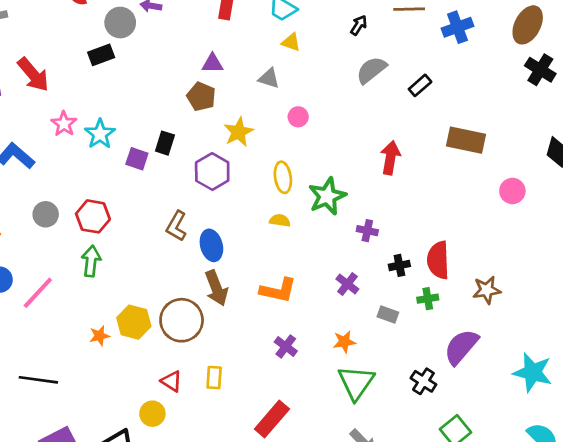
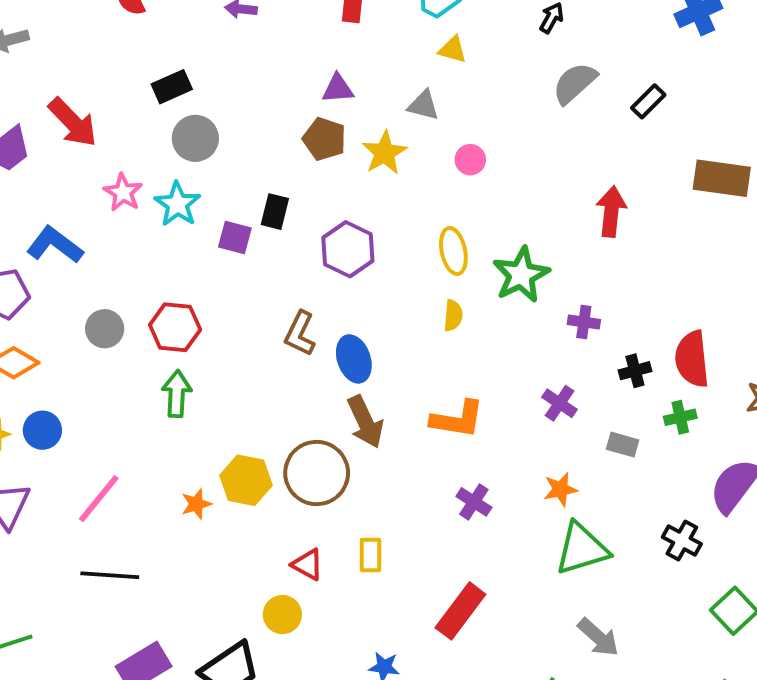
gray circle: (120, 23) -> (195, 138), moved
yellow star: (239, 132) -> (384, 153), moved
yellow semicircle: (280, 221) -> (453, 315), turned 90
pink line: (38, 293) -> (99, 499), moved
green triangle: (356, 383) -> (582, 549), turned 42

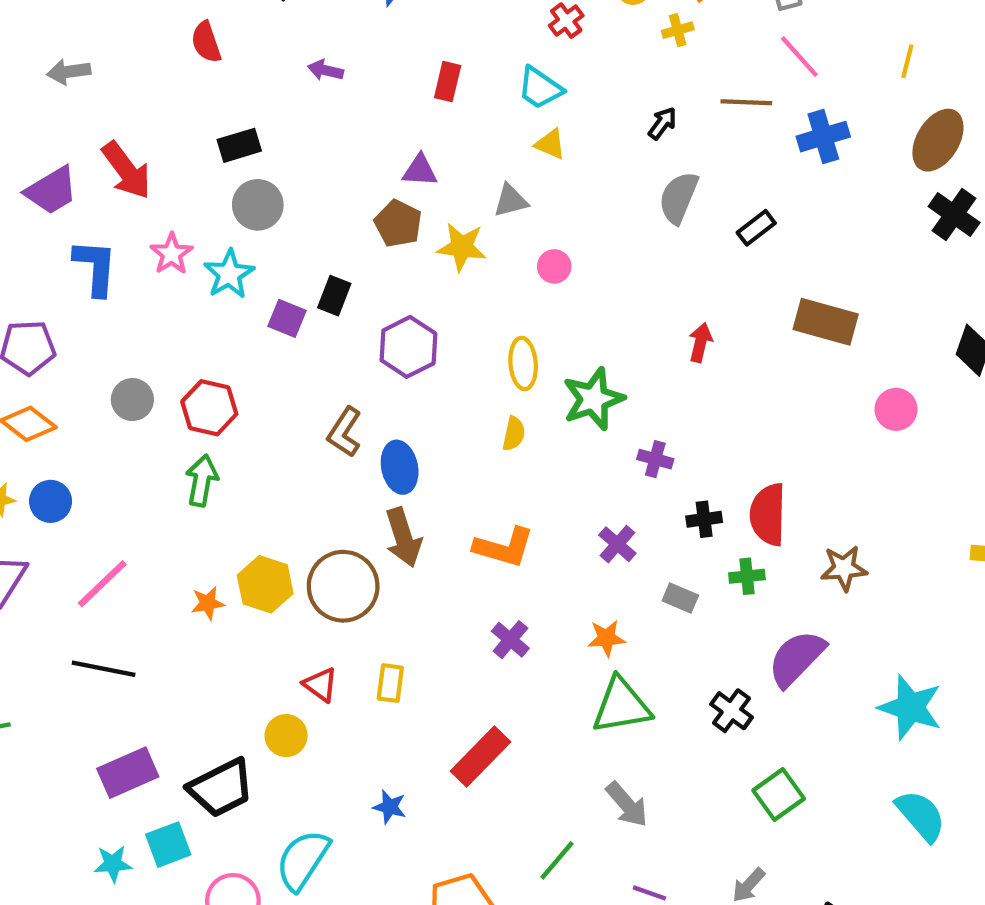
gray semicircle: (575, 83) -> (679, 198), turned -33
gray triangle: (423, 105) -> (511, 201), turned -36
yellow star: (384, 153) -> (462, 247), turned 30
red arrow: (611, 212) -> (700, 343), size x0.7
blue L-shape: (55, 245) -> (95, 267), moved, turned 50

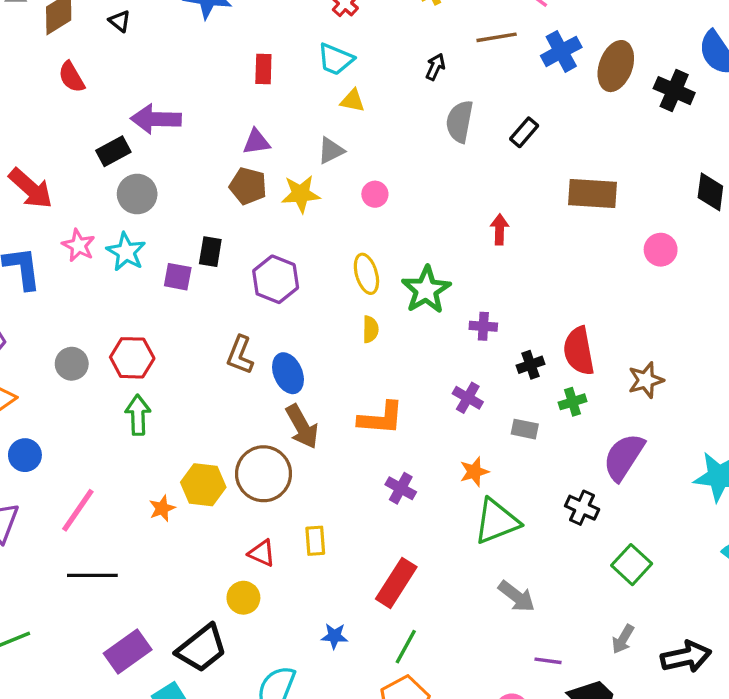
purple arrow: (325, 70) -> (156, 119), moved, size x1.8
brown ellipse: (938, 140) -> (616, 66), moved
green line: (557, 860) -> (406, 647), moved

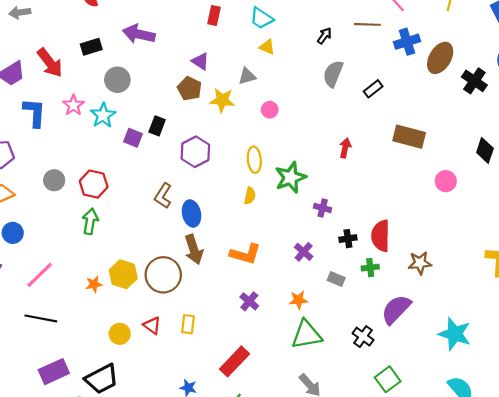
purple triangle: (256, 142) -> (200, 61), turned 30
black rectangle: (113, 151) -> (91, 47), moved
yellow circle: (243, 598) -> (120, 334), moved

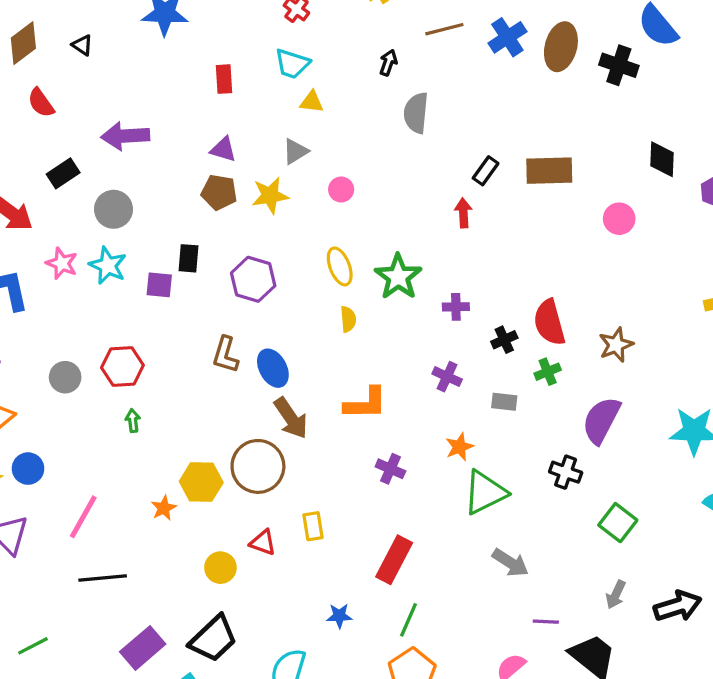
black rectangle: (373, 89) -> (486, 171), moved
green arrow: (90, 221) -> (133, 421), size x0.6

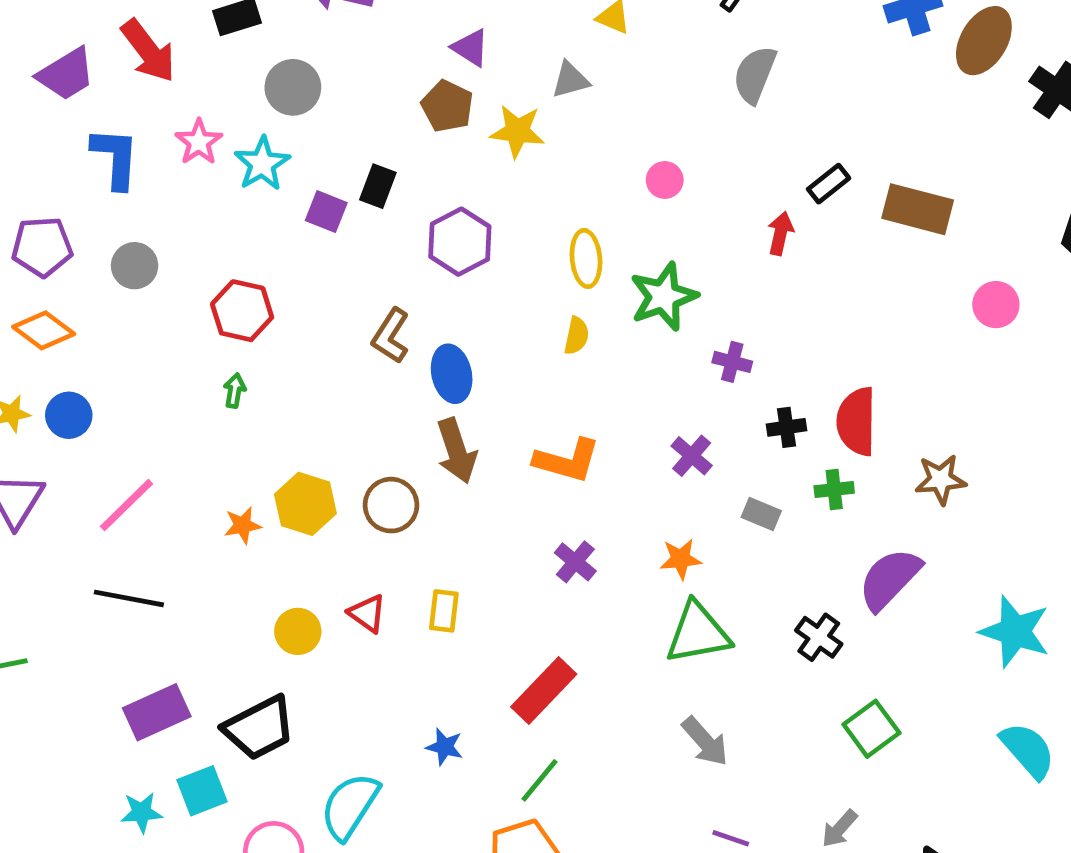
pink circle: (341, 190) -> (665, 180), moved
gray circle: (65, 377) -> (135, 266), moved
brown circle: (258, 466) -> (391, 505), size x0.7

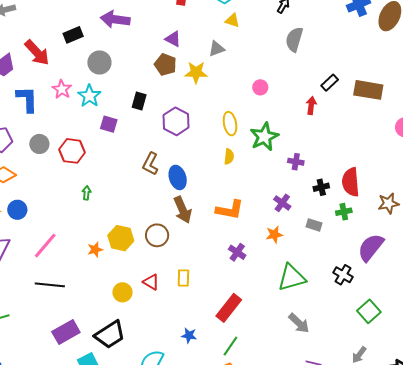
purple square: (326, 212) -> (109, 124), moved
red hexagon: (242, 311) -> (72, 151), moved
orange star: (681, 559) -> (274, 234), moved

